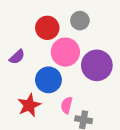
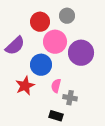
purple semicircle: (17, 57) -> (15, 46), size x1.5

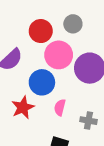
gray cross: (70, 98) -> (88, 121), moved

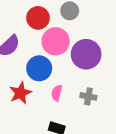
gray cross: (88, 121) -> (88, 96), moved

